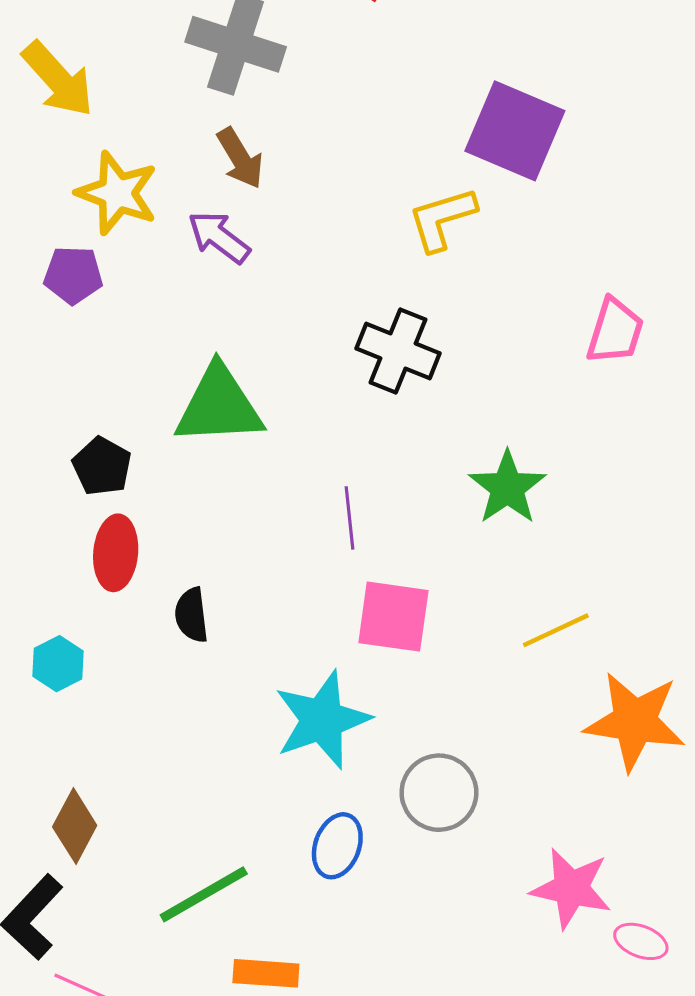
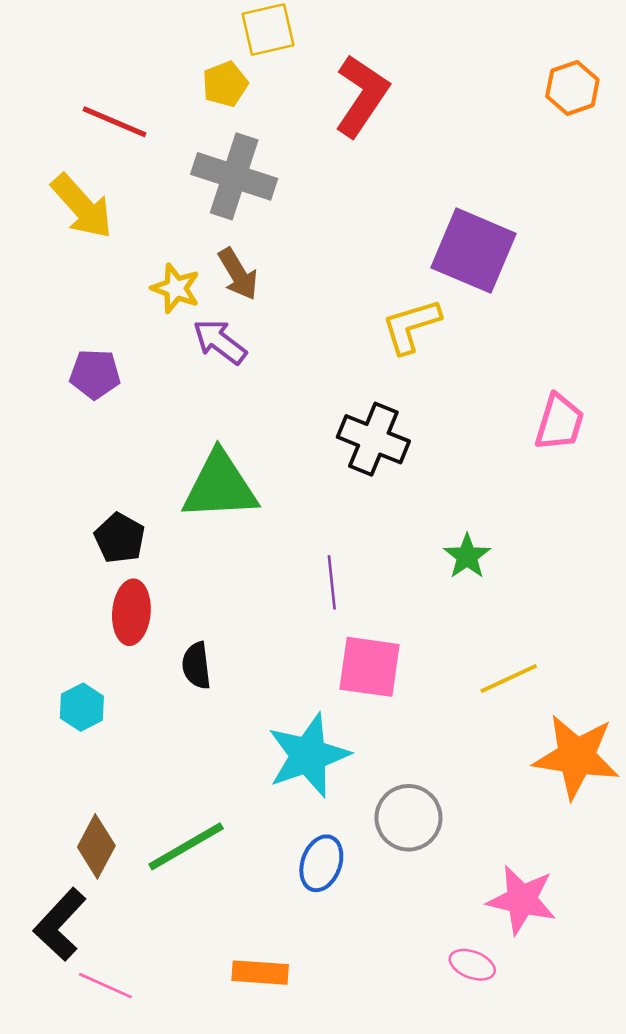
yellow star: (117, 193) -> (176, 288), moved, size x0.7
green star: (507, 488) -> (467, 556), size x0.7
green line: (204, 894) -> (186, 846), moved
pink ellipse: (641, 941) -> (472, 965), moved

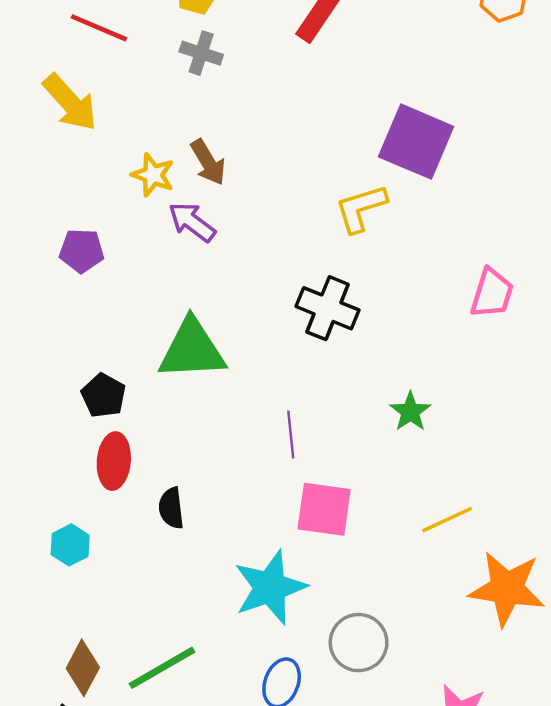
gray cross: (234, 176) -> (201, 53), moved, size x0.6

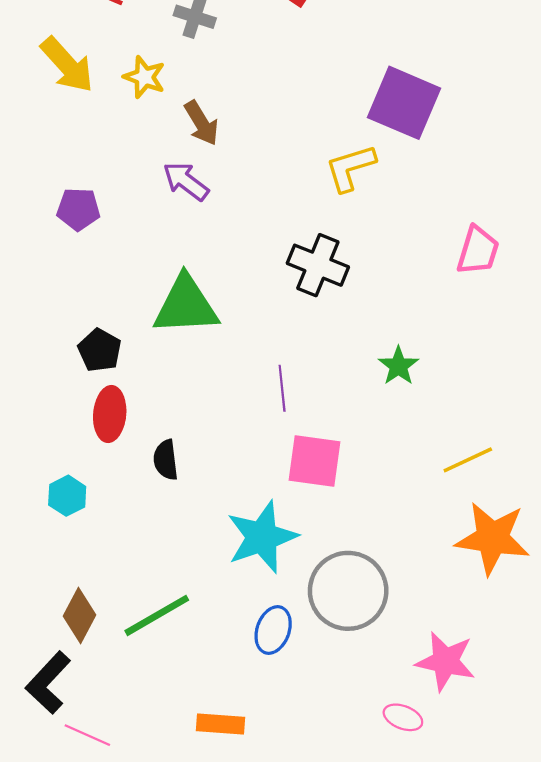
yellow star: (153, 175) -> (144, 77), moved
yellow line: (447, 520) -> (468, 460), moved
gray circle: (359, 643) -> (348, 591), size x1.4

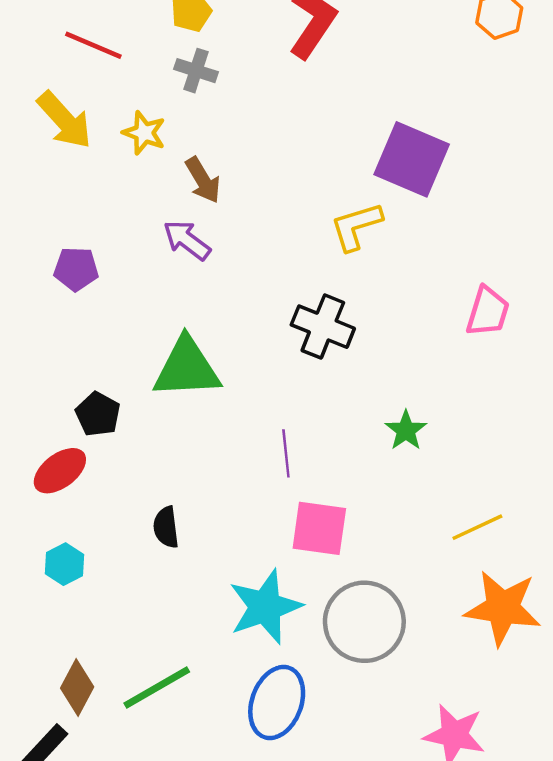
red ellipse: (110, 414) -> (60, 471), moved, turned 48
gray circle: (348, 591) -> (364, 622), moved
blue ellipse: (273, 630) -> (277, 703), size x1.5

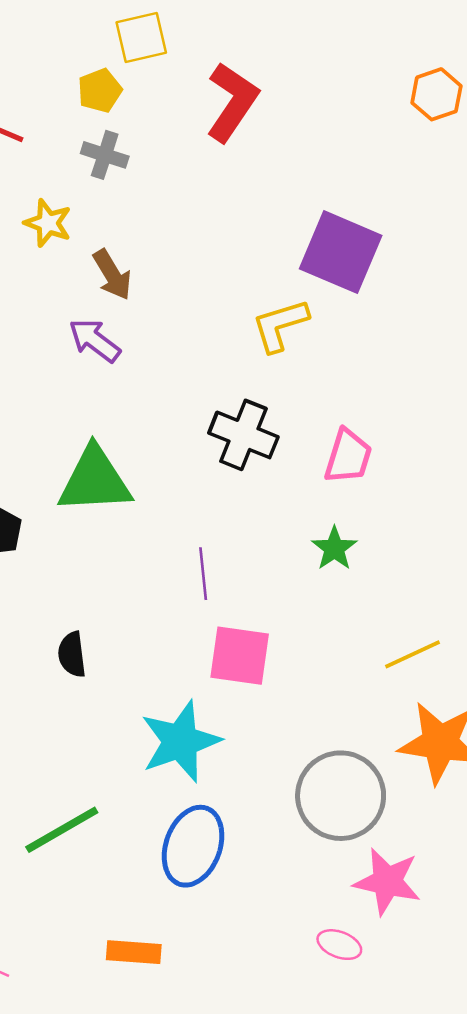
pink trapezoid: (488, 312) -> (348, 456), moved
gray circle: (364, 622) -> (341, 796), moved

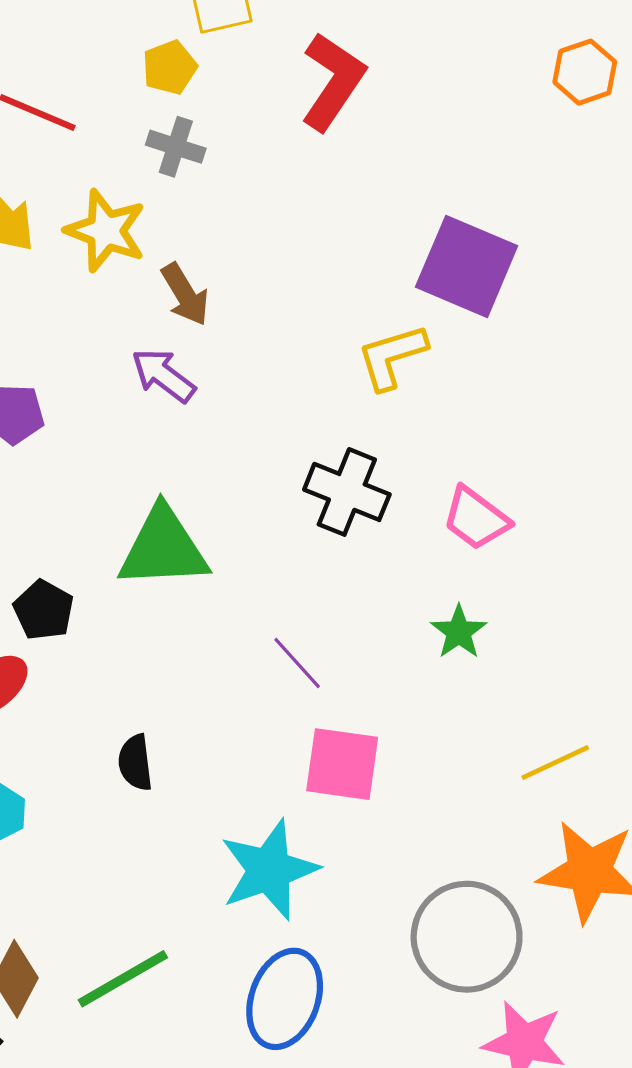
yellow star: (48, 223) -> (106, 231), size x1.4
pink trapezoid: (348, 456) -> (476, 518), turned 110
purple line: (203, 574) -> (297, 663), turned -36

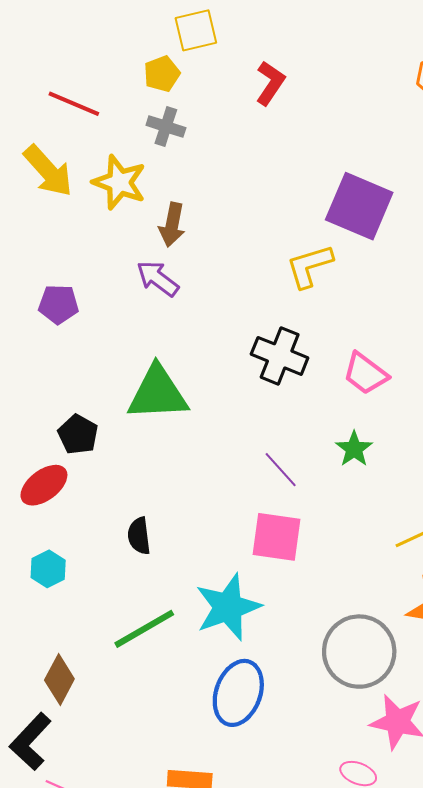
red L-shape: (333, 81) -> (270, 83), size x0.7
brown arrow: (185, 294) -> (172, 225), turned 42
purple line: (297, 663) -> (281, 470), moved
green line: (123, 979) -> (144, 629), moved

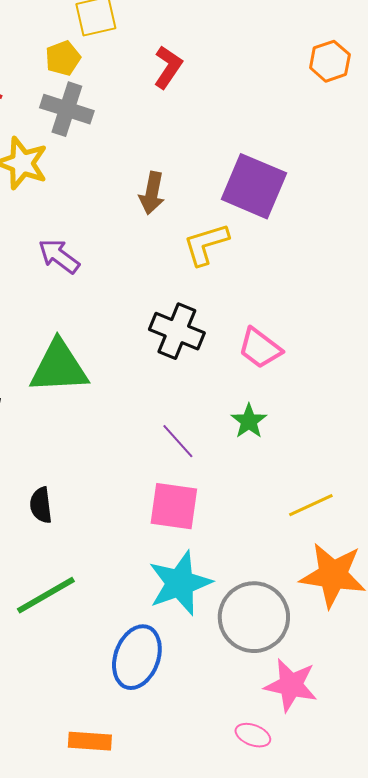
gray cross: (166, 126) -> (67, 109), size x1.4
brown arrow: (172, 225) -> (152, 193), moved
cyan star: (228, 607) -> (180, 583), moved

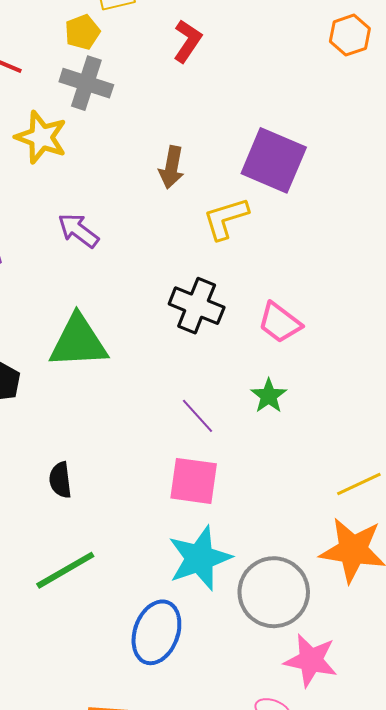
yellow line: (311, 505) -> (359, 484), moved

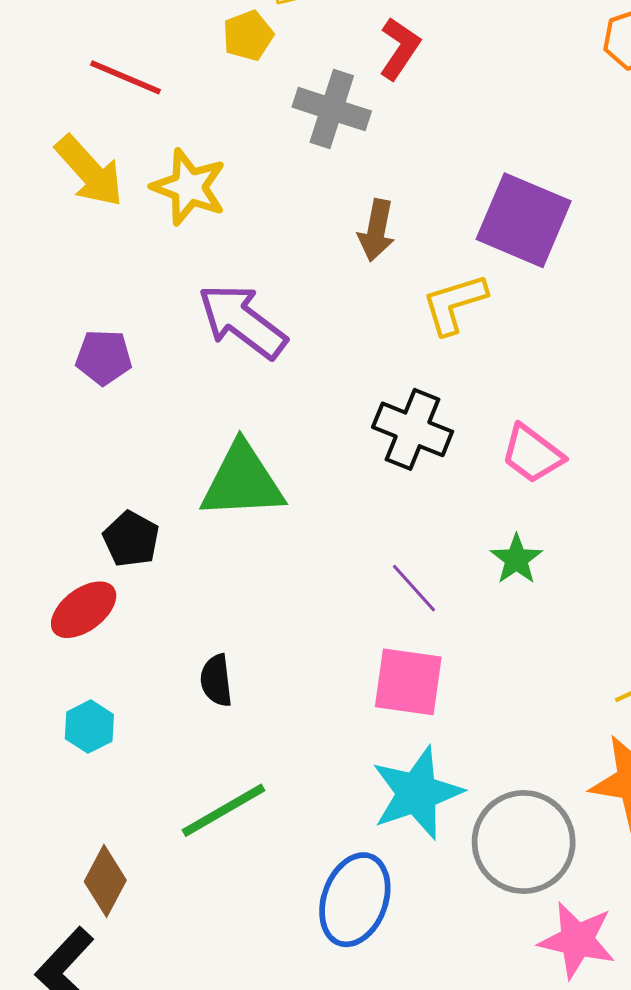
gray cross: (86, 83) -> (332, 109), moved
purple arrow: (78, 230) -> (242, 321), size x1.5

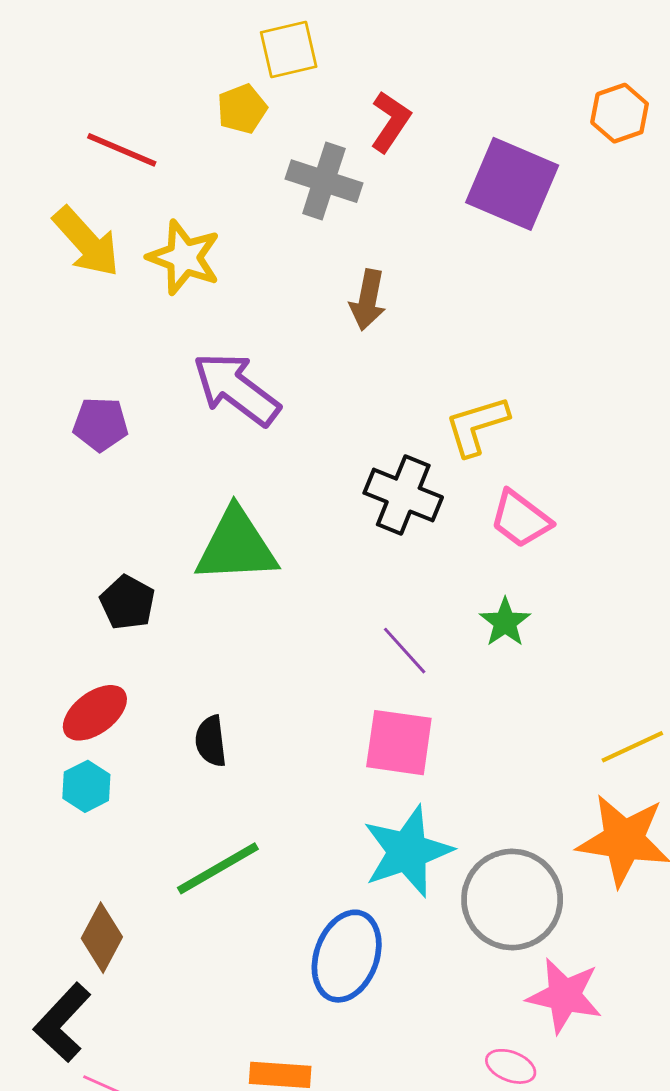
purple square: (524, 220) -> (512, 184), moved
yellow L-shape: (454, 304) -> (477, 426), moved
red ellipse: (84, 610) -> (95, 713), moved

